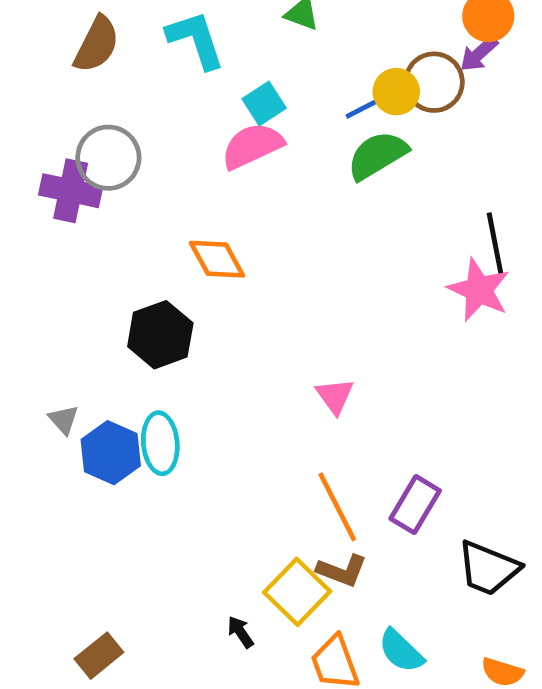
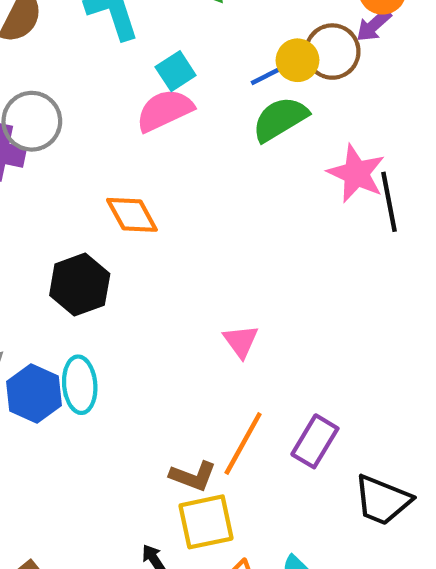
pink star: (479, 290) -> (356, 173), moved
orange line: (337, 507) -> (243, 444), turned 56
brown L-shape: (342, 571) -> (193, 476), moved
yellow square: (297, 592) -> (206, 522), turned 34

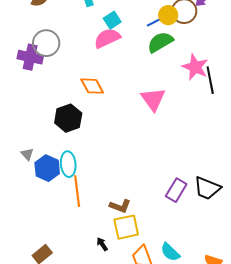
pink triangle: (241, 341) -> (153, 99), moved, size x1.5
orange line: (243, 444) -> (77, 191), moved, turned -36
black trapezoid: (382, 500) -> (207, 188), moved

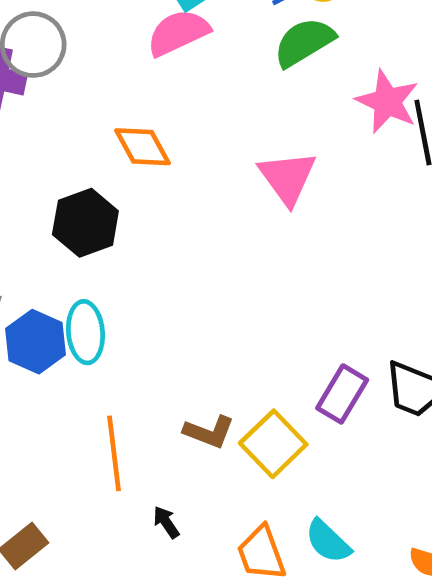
orange line: (77, 191) -> (114, 453), moved
yellow square: (126, 227) -> (273, 444), moved, turned -32

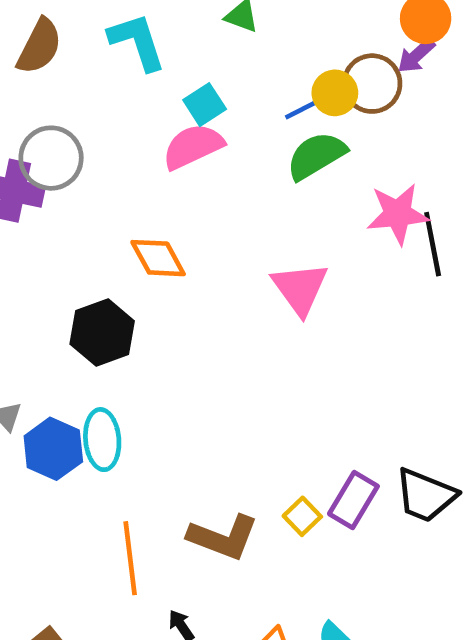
pink star: (387, 102) -> (398, 214), turned -30
brown L-shape: (209, 432) -> (223, 537), size x1.4
yellow square: (273, 444) -> (302, 516), moved, size x0.6

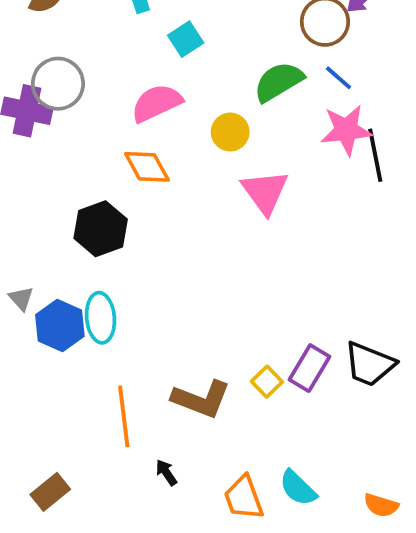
yellow circle: (335, 93) -> (230, 132), moved
blue line: (302, 109) -> (339, 78), moved, turned 68
pink semicircle: (193, 146) -> (157, 103), moved

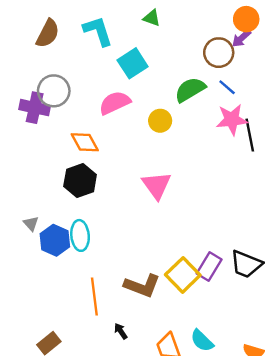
cyan square: (186, 39) -> (133, 63), size x1.4
orange diamond: (147, 167) -> (85, 142), moved
pink triangle: (265, 192) -> (157, 185), moved
yellow square: (267, 382) -> (183, 275), size x1.8

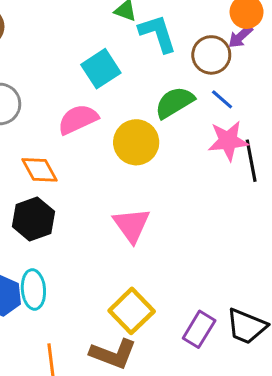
cyan L-shape: (98, 31) -> (158, 33), moved
yellow circle: (160, 121) -> (136, 142), size x1.5
yellow square: (183, 275) -> (132, 311), moved

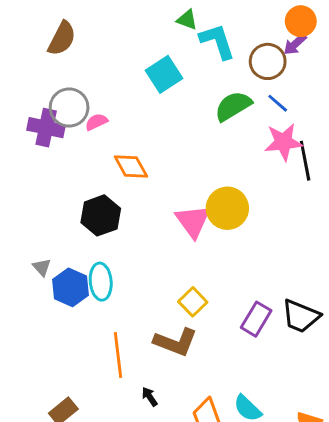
pink semicircle: (78, 119) -> (96, 122), moved, size x0.6
yellow circle: (136, 142) -> (227, 208), moved
orange diamond: (40, 170) -> (131, 166), moved
yellow square: (132, 311) -> (193, 302), size x0.7

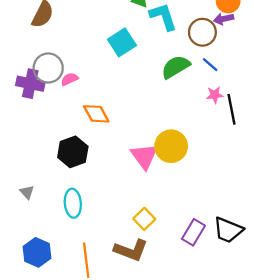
purple arrow: (295, 44) -> (224, 19), turned 30
pink star: (283, 142) -> (215, 95), size x0.6
blue hexagon: (71, 287) -> (37, 252), moved

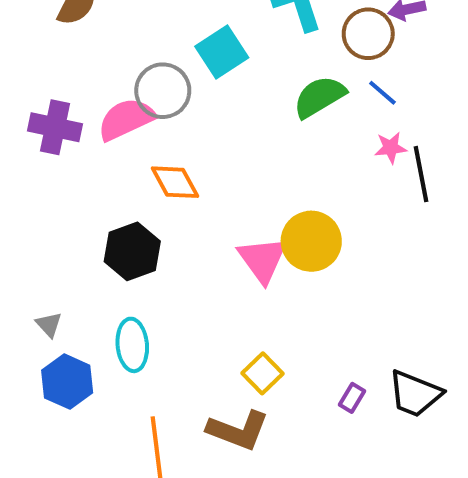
gray circle: (48, 68) -> (163, 91), moved
pink semicircle: (69, 79) -> (126, 119), size x1.8
purple rectangle: (193, 232) -> (352, 398), size x0.6
blue hexagon: (37, 252) -> (67, 382), moved

